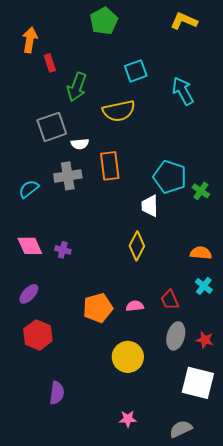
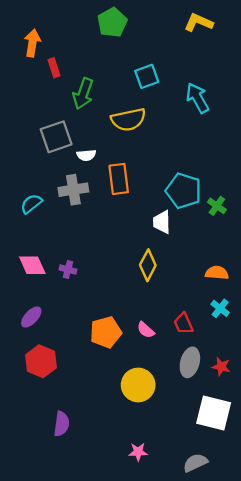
pink semicircle: (135, 306) -> (146, 330), turned -132

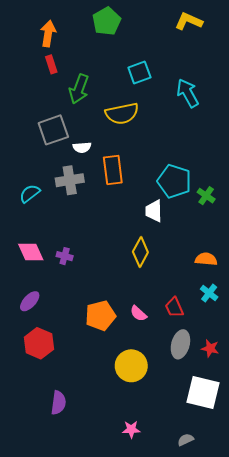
orange arrow: (32, 43) -> (48, 34), moved
gray semicircle: (195, 463) -> (186, 440), size x0.7

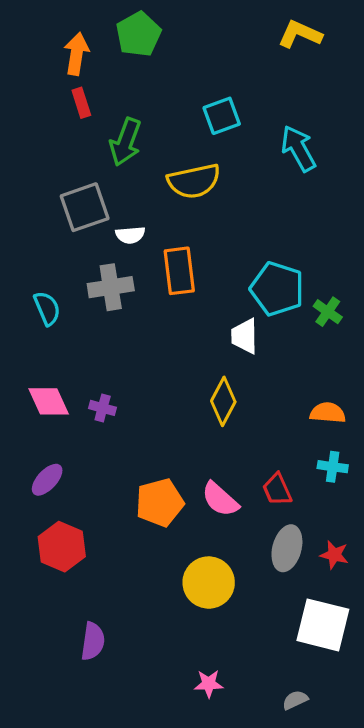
green pentagon: (107, 21) -> (138, 34), moved
cyan semicircle: (30, 194) -> (47, 308), turned 105
cyan cross: (209, 293) -> (333, 467), turned -30
pink semicircle: (138, 314) -> (220, 499), size x1.4

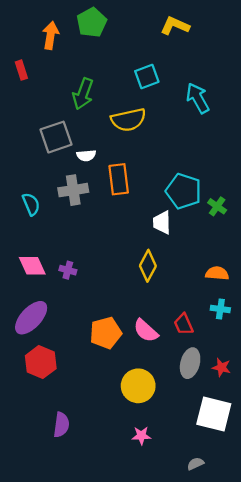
yellow L-shape: (300, 34) -> (175, 26), moved
red rectangle: (81, 103) -> (21, 70), moved
purple ellipse: (47, 480) -> (31, 318), size x1.6
pink star: (209, 684) -> (141, 436), moved

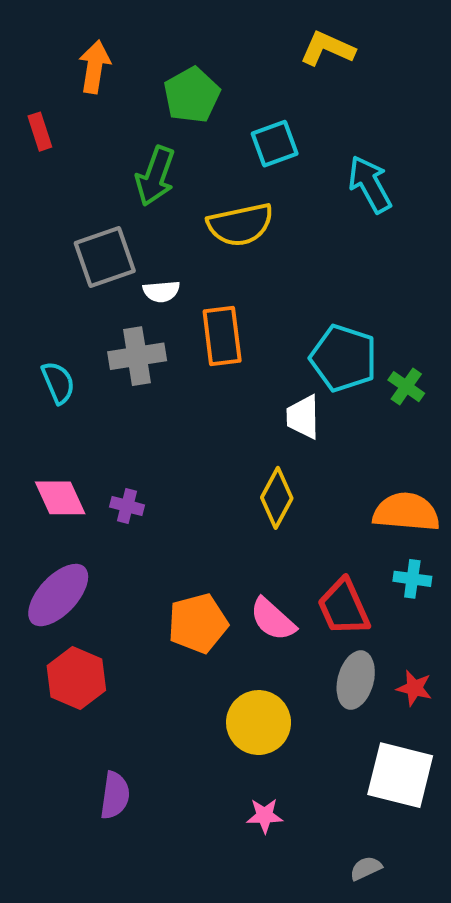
green pentagon: (92, 22) -> (192, 95), moved
orange semicircle: (217, 273) -> (406, 512), size x1.5
red trapezoid: (184, 324) -> (344, 607), size x1.4

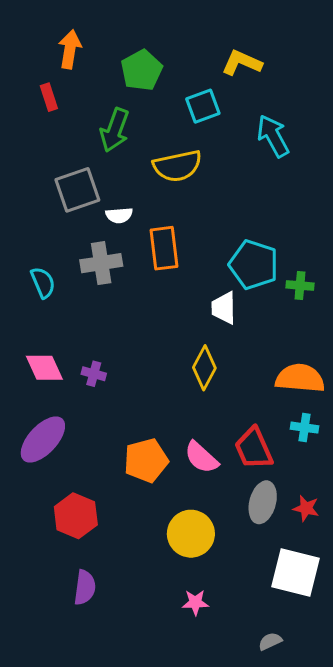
yellow L-shape: (327, 49) -> (242, 63), moved
red rectangle: (40, 132) -> (49, 97), moved
green cross: (406, 387) -> (300, 286), turned -30
red hexagon: (76, 678) -> (76, 516), moved

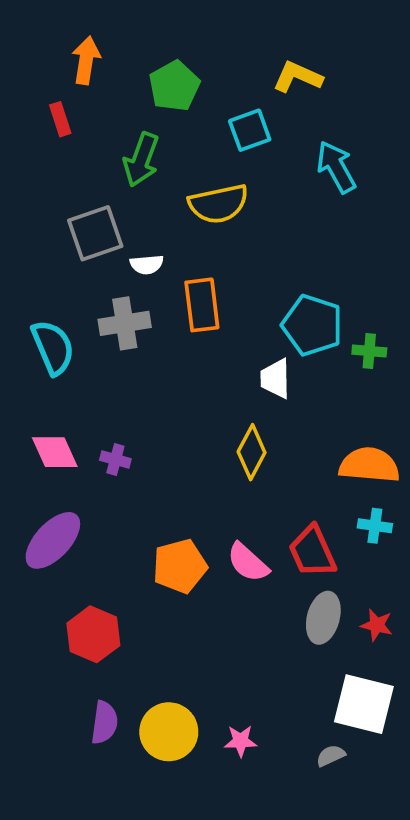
cyan semicircle: (43, 283) -> (53, 347), size x1.4
yellow circle: (191, 534) -> (169, 732), moved
gray semicircle: (270, 641) -> (331, 756), moved

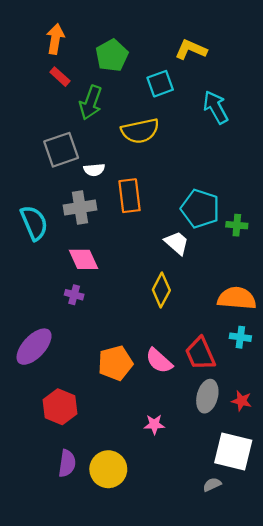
red rectangle: (60, 119) -> (60, 77), moved, turned -30
white trapezoid: (275, 379) -> (177, 243), turned 132
pink diamond: (55, 452) -> (84, 259), moved
pink star: (241, 741) -> (154, 424), moved

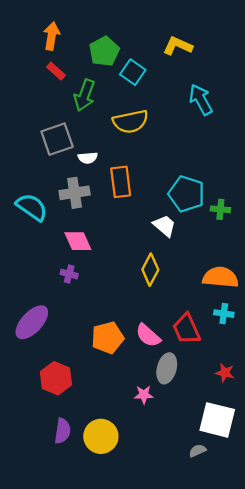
cyan square: (160, 84) -> (133, 72), moved, turned -35
cyan semicircle: (34, 223) -> (32, 207), turned -32
gray ellipse: (207, 396) -> (167, 368), moved

